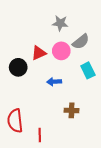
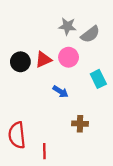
gray semicircle: (81, 42) -> (90, 34), moved
black circle: (18, 67) -> (20, 62), moved
blue arrow: (54, 82) -> (61, 92), turned -144

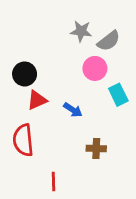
pink circle: (69, 57) -> (95, 68), moved
red triangle: (43, 59) -> (37, 100), moved
red semicircle: (17, 135) -> (23, 140), moved

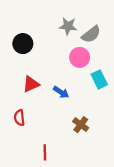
black circle: (25, 74) -> (23, 44), moved
red semicircle: (23, 140) -> (19, 118), size x0.6
brown cross: (96, 148) -> (81, 125), turned 35

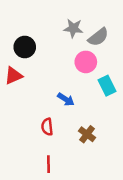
red triangle: (31, 84) -> (14, 76), moved
red semicircle: (19, 118) -> (47, 127), moved

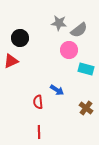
cyan rectangle: (107, 86) -> (86, 69), turned -49
blue arrow: (66, 99) -> (57, 90), moved
brown cross: (87, 134) -> (86, 108), moved

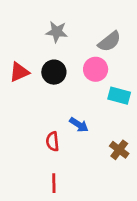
gray star: (59, 23) -> (57, 32), moved
black circle: (20, 38) -> (54, 72), moved
red triangle: (11, 61) -> (19, 72), moved

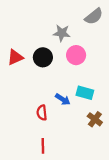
gray star: (57, 32) -> (62, 33), moved
gray semicircle: (109, 42) -> (94, 16), moved
cyan rectangle: (119, 96) -> (85, 93), moved

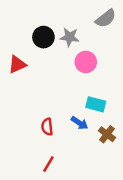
black circle: (43, 57) -> (43, 37), moved
blue arrow: (63, 99) -> (80, 123), moved
red line: (43, 146) -> (48, 164), turned 32

